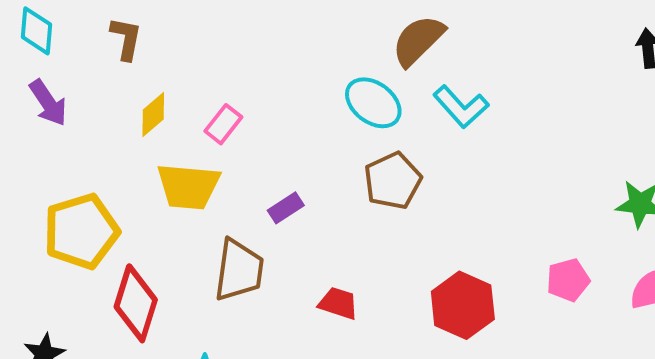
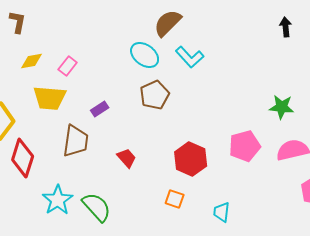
yellow diamond: (153, 114) -> (32, 61), turned 30
pink pentagon: (568, 280) -> (245, 146), size x1.4
red trapezoid: (338, 303) -> (127, 158), turned 30

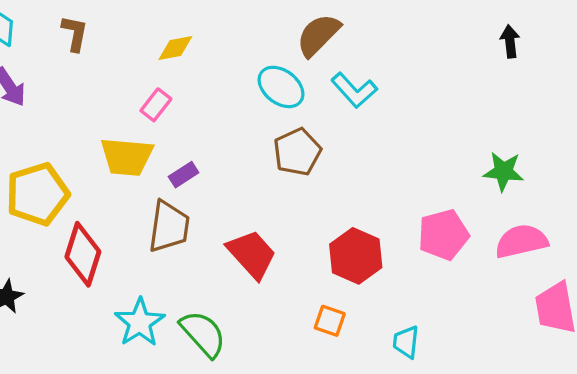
yellow diamond: (32, 61) -> (175, 48), moved
purple rectangle: (100, 109) -> (184, 175), moved
red trapezoid: (127, 158) -> (252, 254), size x1.6

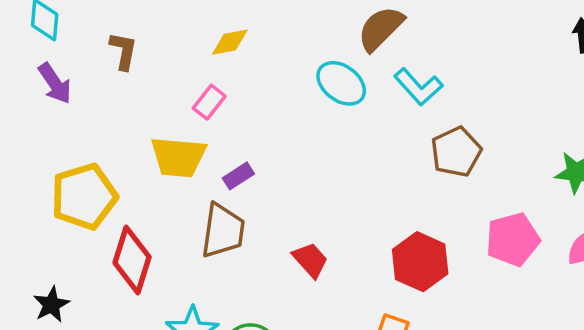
brown L-shape: (75, 33) -> (123, 51), moved
brown pentagon: (297, 152) -> (456, 152), moved
red trapezoid: (252, 254) -> (310, 260), size x0.7

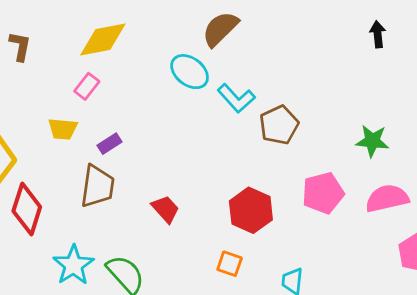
yellow diamond: (230, 42) -> (103, 40), size x1.6
cyan L-shape: (418, 87) -> (236, 98), moved
yellow trapezoid: (178, 157) -> (63, 129), size x0.7

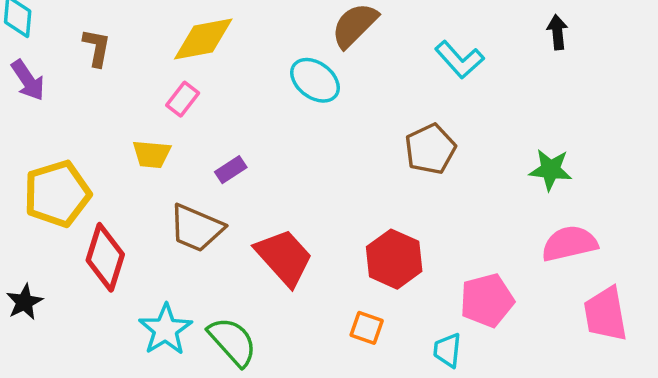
cyan L-shape: (236, 98) -> (459, 60), moved
purple rectangle: (109, 144) -> (231, 170), moved
brown trapezoid: (97, 186) -> (196, 228), turned 105
pink pentagon: (323, 193) -> (487, 300), moved
red trapezoid: (166, 209) -> (284, 257), size x1.6

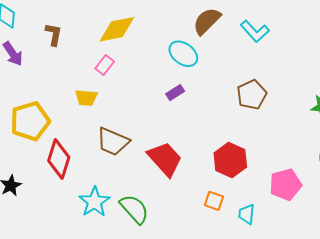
cyan L-shape: (459, 60) -> (255, 31), moved
purple rectangle: (231, 170) -> (175, 93), moved
cyan trapezoid: (447, 350) -> (247, 214), moved

